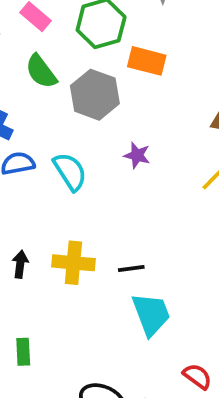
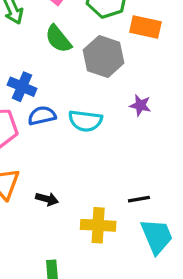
cyan semicircle: (70, 172) -> (85, 121), turned 132
yellow cross: (73, 263) -> (98, 225), moved
black arrow: (20, 264) -> (47, 199), turned 100

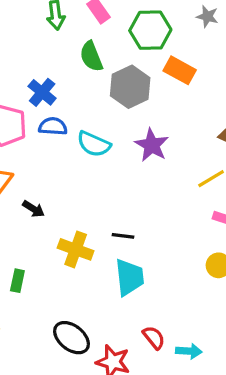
purple star: (140, 105) -> (152, 145), size x1.5

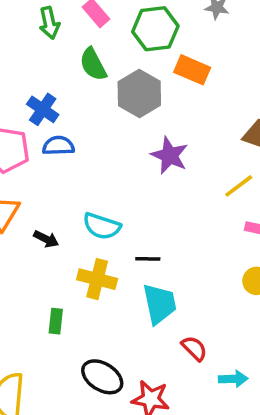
cyan semicircle: (94, 144) -> (102, 226), moved
green rectangle: (17, 281) -> (56, 321), moved
red semicircle: (154, 338) -> (194, 348), moved

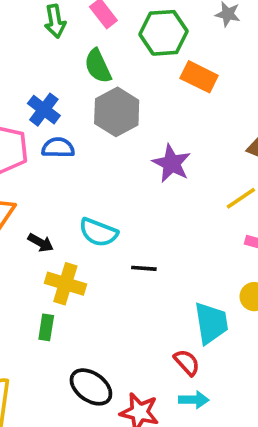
gray hexagon: (139, 93) -> (117, 112), moved
yellow cross: (97, 279) -> (65, 284), moved
cyan trapezoid: (160, 304) -> (211, 323), moved
cyan arrow: (233, 379) -> (194, 400), moved

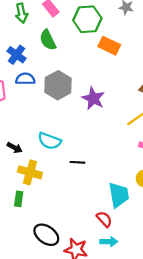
blue cross: (44, 110) -> (17, 55), moved
gray hexagon: (117, 112) -> (58, 85), moved
blue semicircle: (58, 148) -> (25, 79), moved

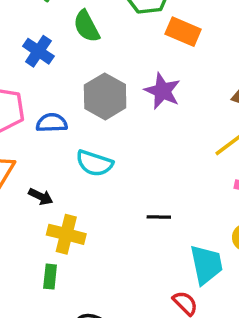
blue semicircle: (25, 79) -> (52, 123), moved
purple star: (93, 98) -> (162, 91), moved
cyan semicircle: (49, 141) -> (94, 163), moved
black line: (77, 162) -> (159, 217), moved

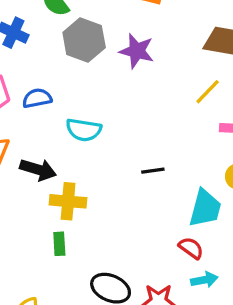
gray hexagon: (105, 96) -> (84, 40), moved
black arrow: (41, 197) -> (38, 170), size x1.5
cyan trapezoid: (206, 265) -> (205, 208), turned 36

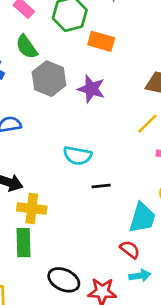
cyan semicircle: (84, 130) -> (77, 156), moved
green rectangle: (59, 244) -> (24, 243), size x1.5

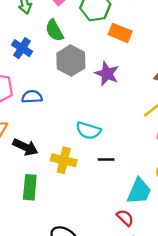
yellow cross: (32, 209) -> (64, 160), moved
green rectangle: (24, 243) -> (30, 187), moved

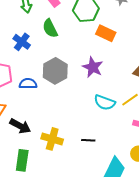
gray hexagon: (71, 61) -> (55, 71), moved
cyan semicircle: (88, 131) -> (105, 102), moved

